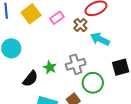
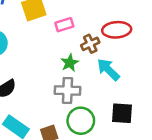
green star: (50, 67) -> (70, 63), moved

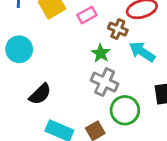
brown cross: (90, 44) -> (118, 29), turned -30
gray cross: (67, 90) -> (105, 82), turned 35

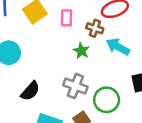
pink rectangle: (87, 15) -> (67, 18), turned -56
gray cross: (105, 82) -> (75, 86), moved

